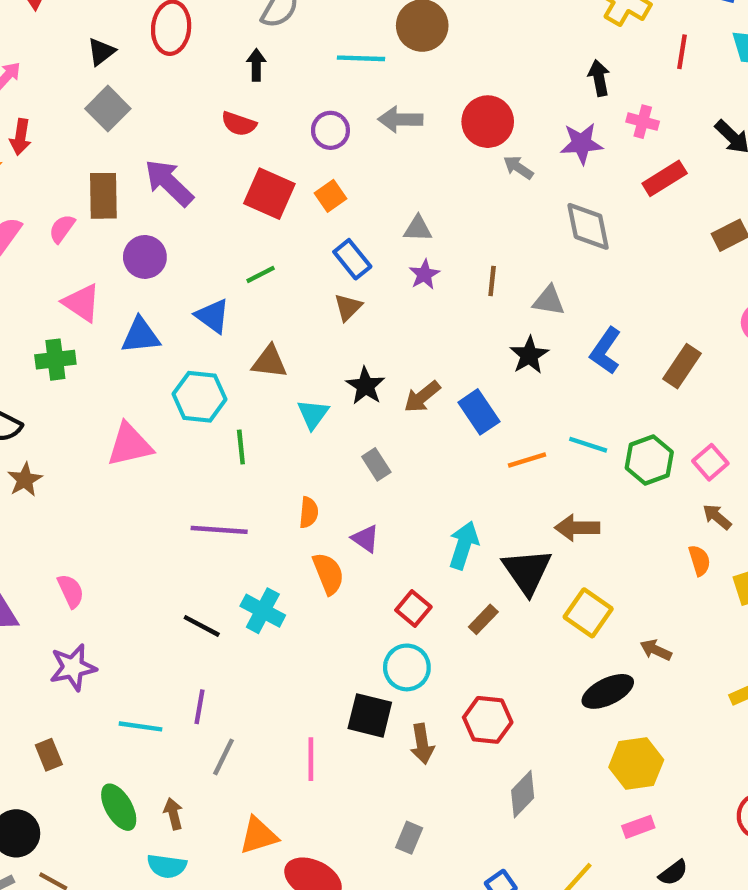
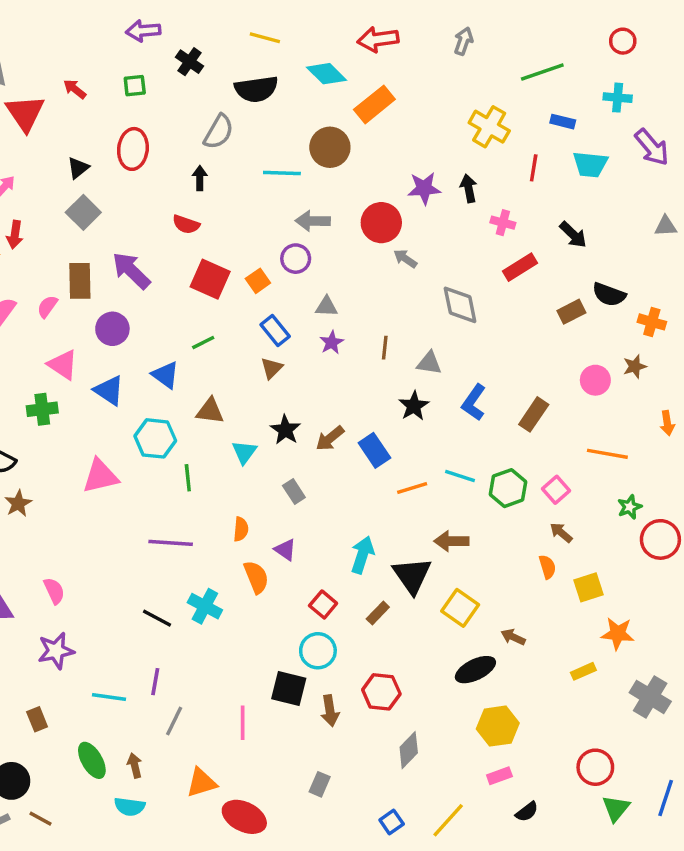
purple circle: (330, 130) -> (296, 259), moved
purple star: (582, 143) -> (424, 188), moved
blue triangle: (141, 336) -> (109, 390), turned 40

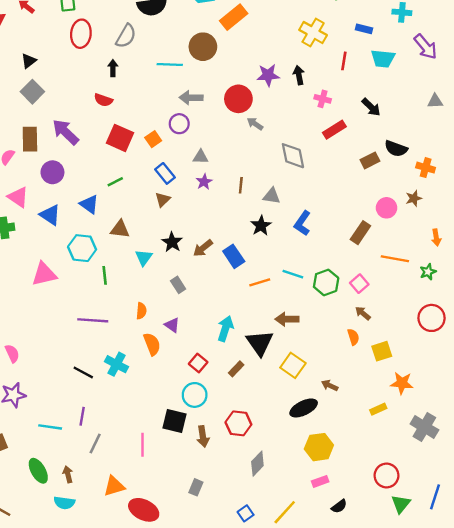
red ellipse: (133, 149) -> (81, 34), moved
brown rectangle: (534, 414) -> (360, 233), moved
green star: (630, 507) -> (428, 272), moved

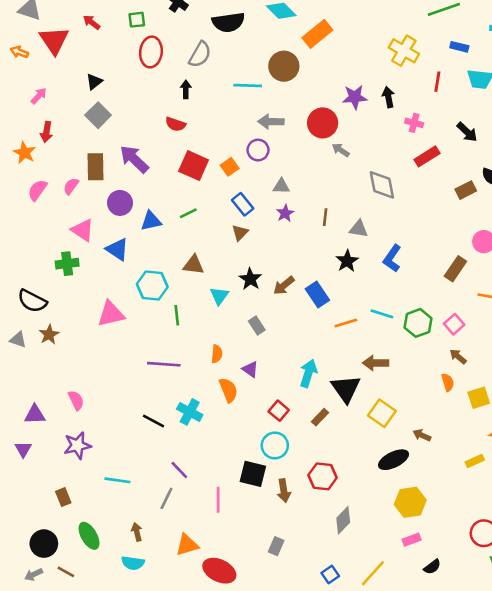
blue triangle: (89, 204) -> (151, 221), moved, turned -48
purple line: (82, 416) -> (179, 470), moved, turned -54
green ellipse: (38, 471) -> (89, 536), moved

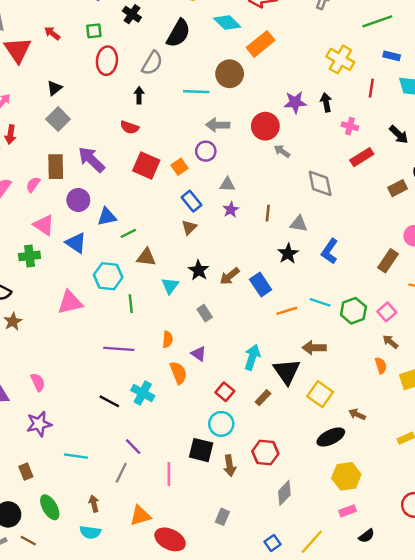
black semicircle: (228, 22) -> (178, 33), turned -52
green line: (188, 213) -> (128, 233), moved

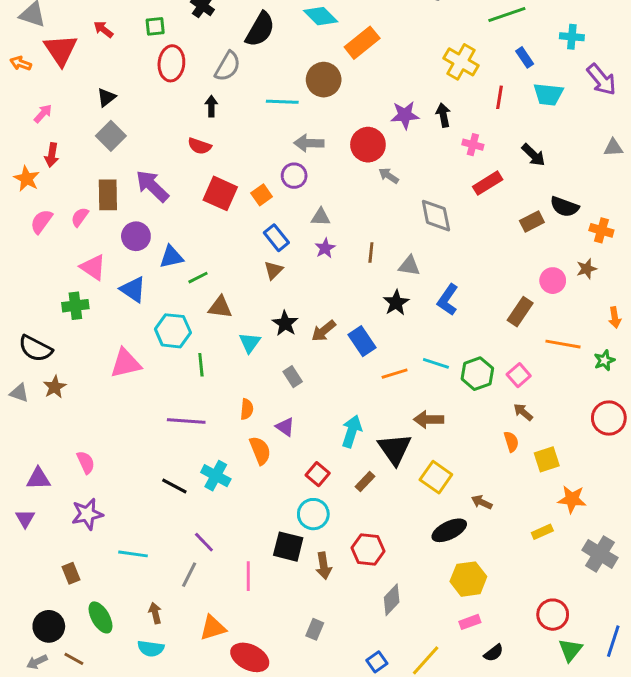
blue rectangle: (392, 56) -> (525, 57), turned 42

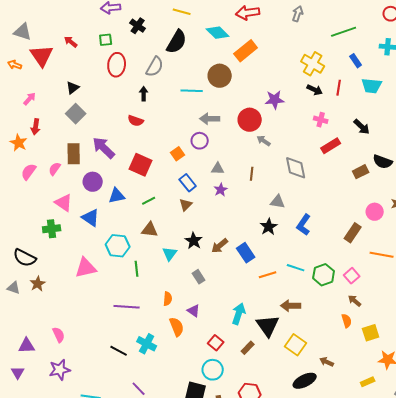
black arrow: (443, 115) -> (315, 90), moved, turned 126
red square: (220, 193) -> (141, 165), moved
brown line: (371, 252) -> (252, 174), moved
green line: (198, 278) -> (149, 201), moved

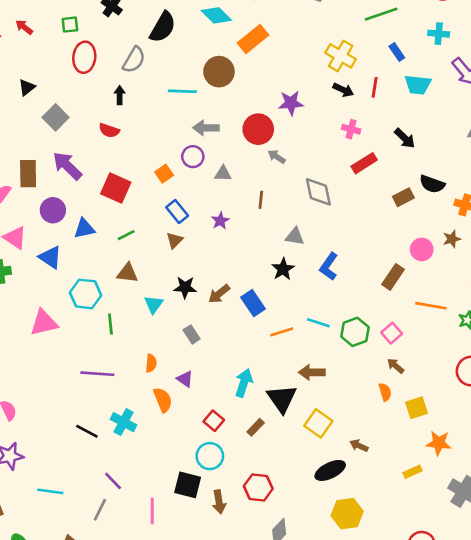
gray square: (76, 114) -> (56, 117), moved
gray triangle: (218, 169) -> (223, 174), moved
black star: (194, 241) -> (185, 287), turned -30

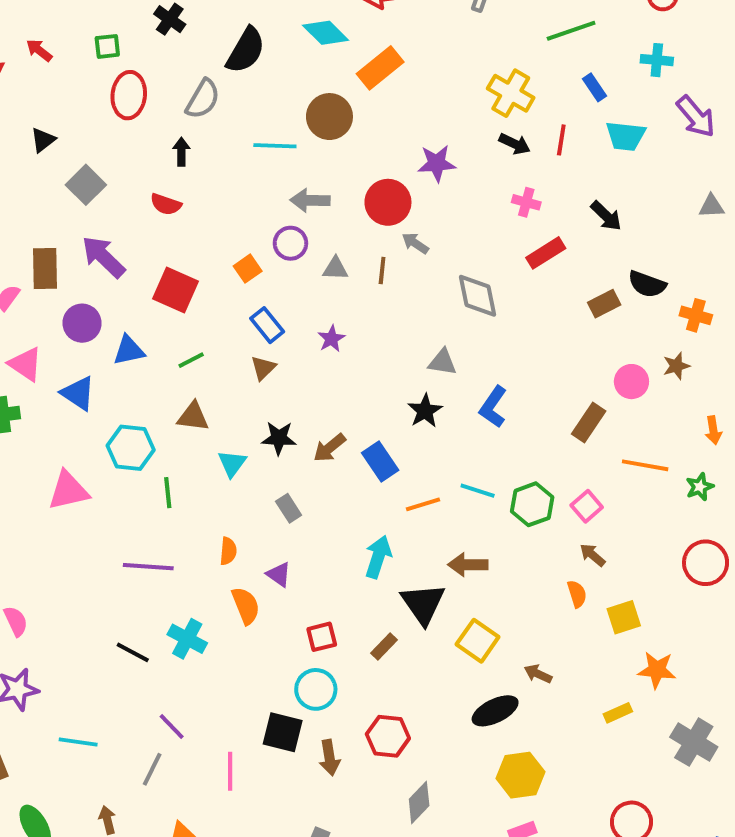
brown line: (261, 200) -> (382, 270), moved
cyan arrow: (244, 383) -> (378, 557), moved
red square: (214, 421) -> (322, 637), turned 36

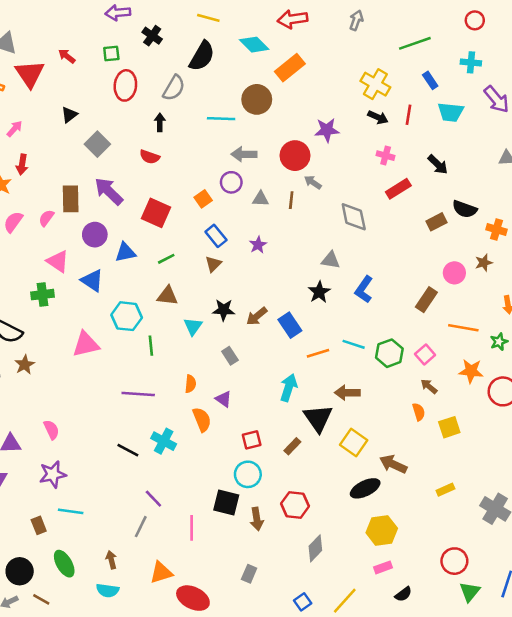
orange star: (657, 670) -> (471, 371), moved
brown arrow: (538, 674) -> (393, 464), size x1.5
cyan line: (78, 742) -> (71, 511), moved

